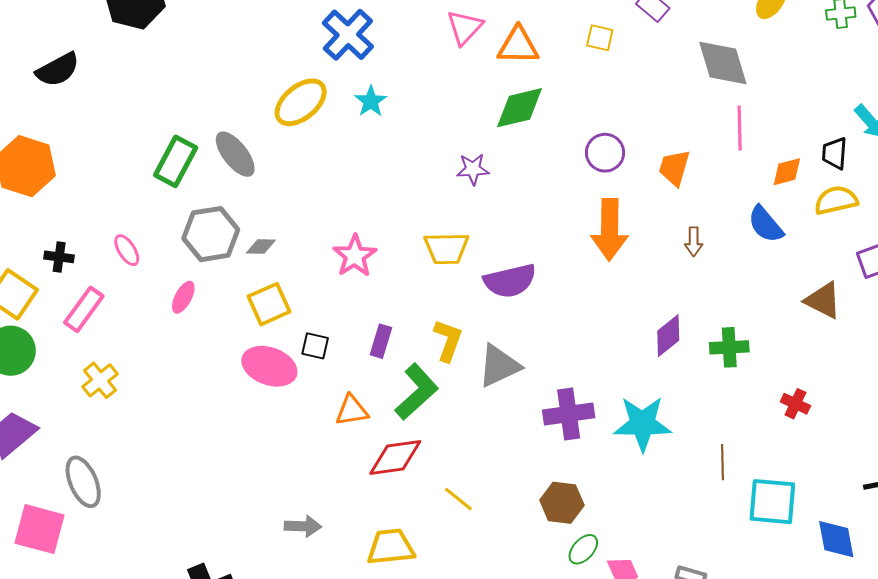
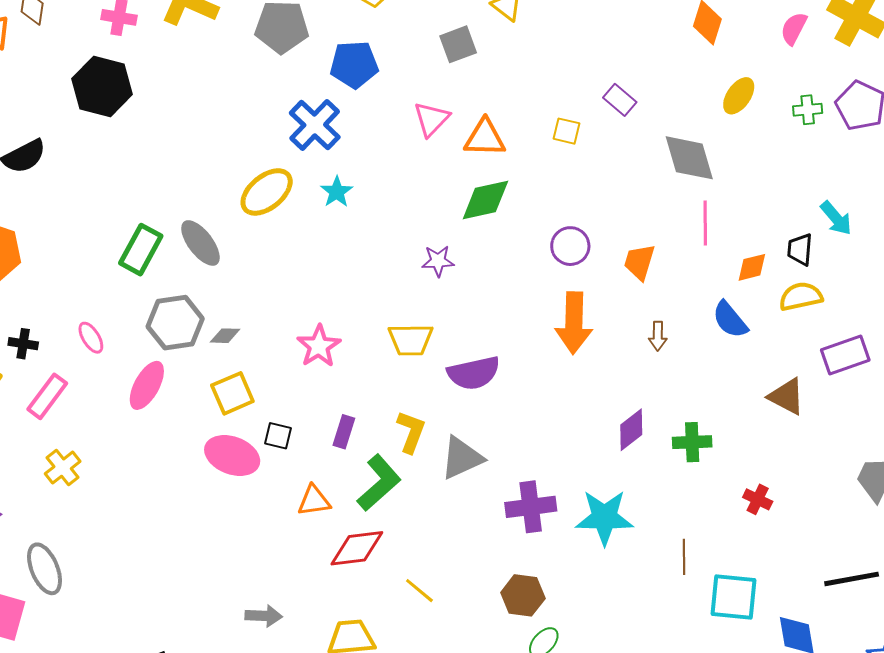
pink ellipse: (183, 297) -> (147, 385), size x1.5

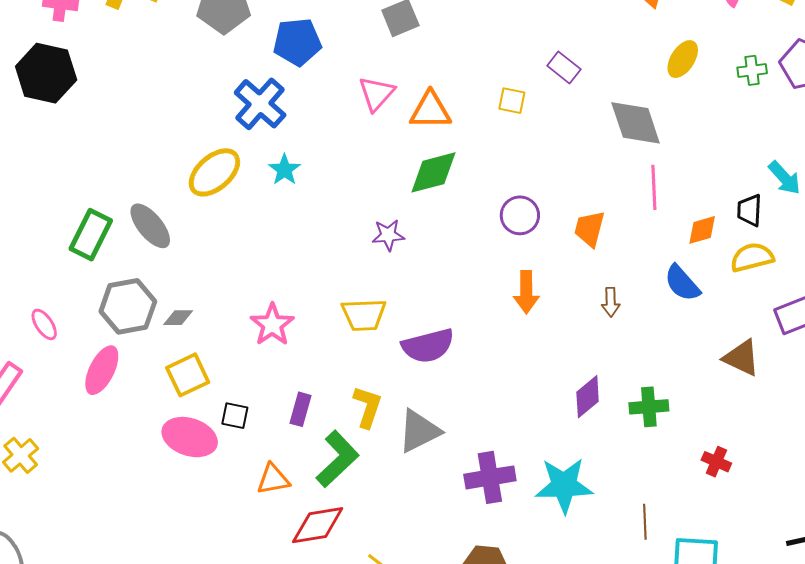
orange arrow: (574, 323) -> (526, 292), size x0.7

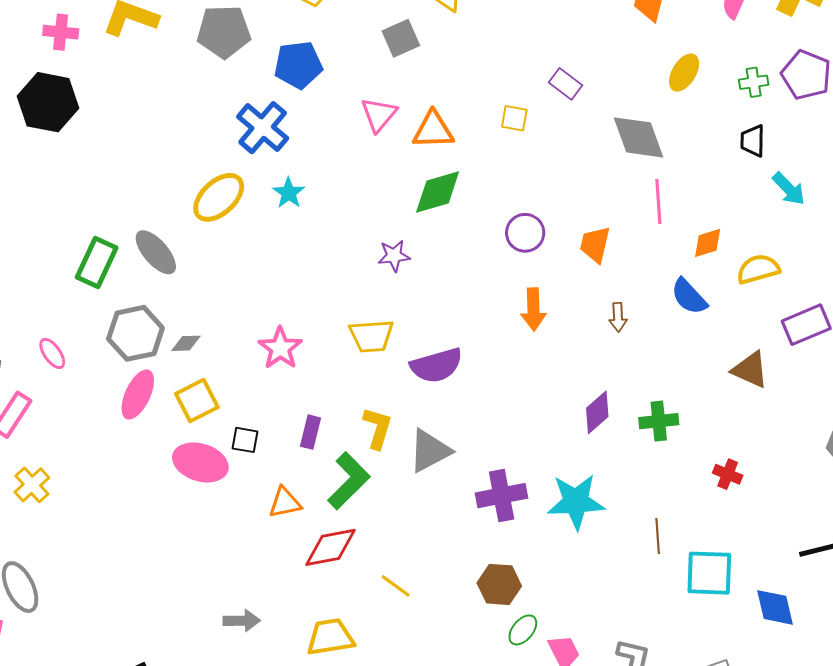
black trapezoid: (749, 210) -> (753, 141), moved
pink ellipse: (102, 370) -> (138, 394), moved

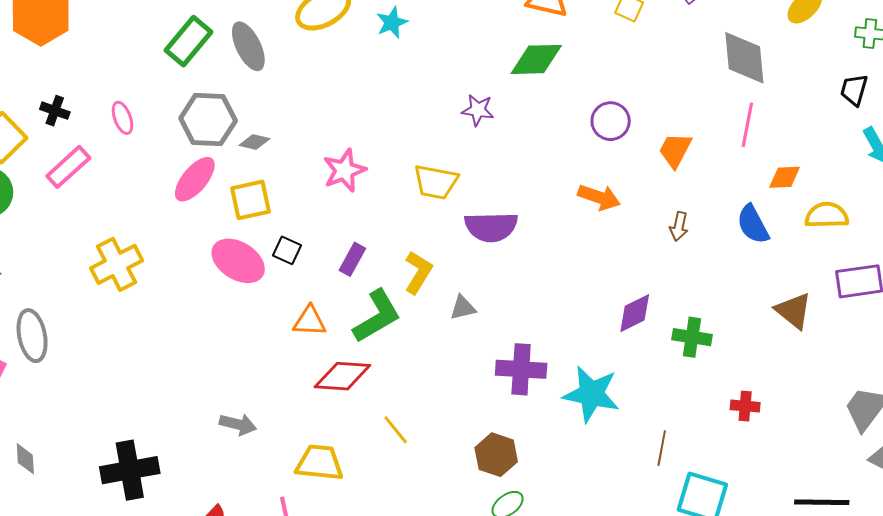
orange arrow: (533, 309) -> (599, 197), turned -84
gray triangle: (430, 451) -> (463, 308), size x0.6
red cross: (728, 474) -> (745, 406), turned -32
yellow cross: (32, 485) -> (117, 264), moved, size x1.4

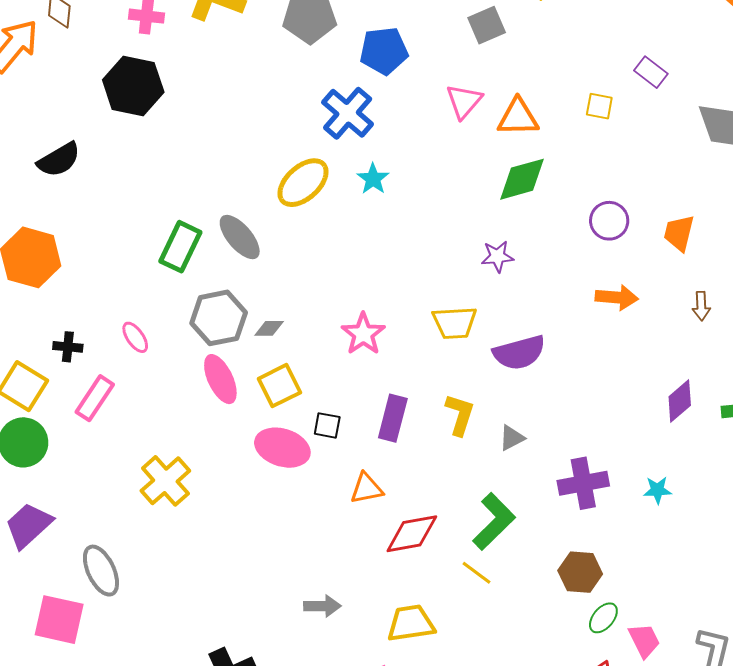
purple star: (478, 110) -> (497, 256), moved
pink ellipse: (195, 179) -> (220, 379), turned -51
purple rectangle: (352, 259) -> (393, 418), size x1.4
green L-shape: (377, 316) -> (494, 521), moved
cyan star: (591, 394) -> (657, 490), size x0.5

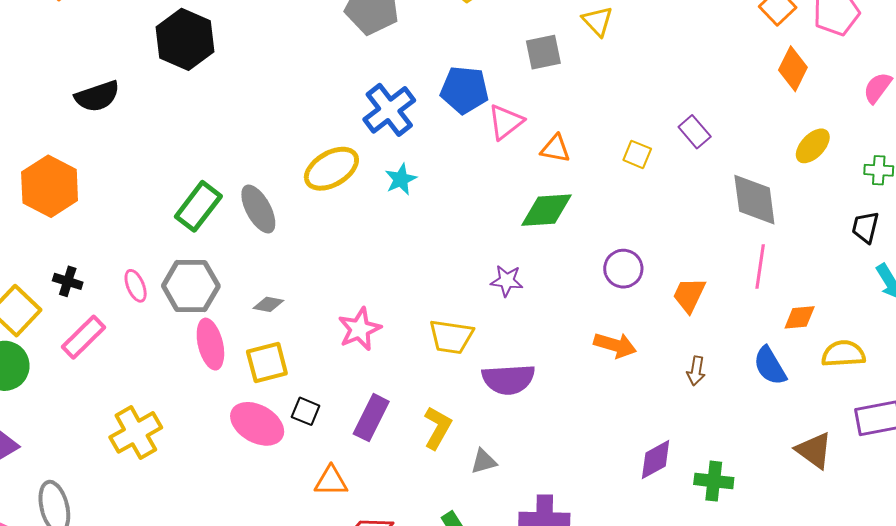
blue pentagon: (384, 51) -> (464, 90), moved
orange triangle: (518, 117) -> (555, 149), size x0.7
gray hexagon: (219, 318) -> (191, 286), moved

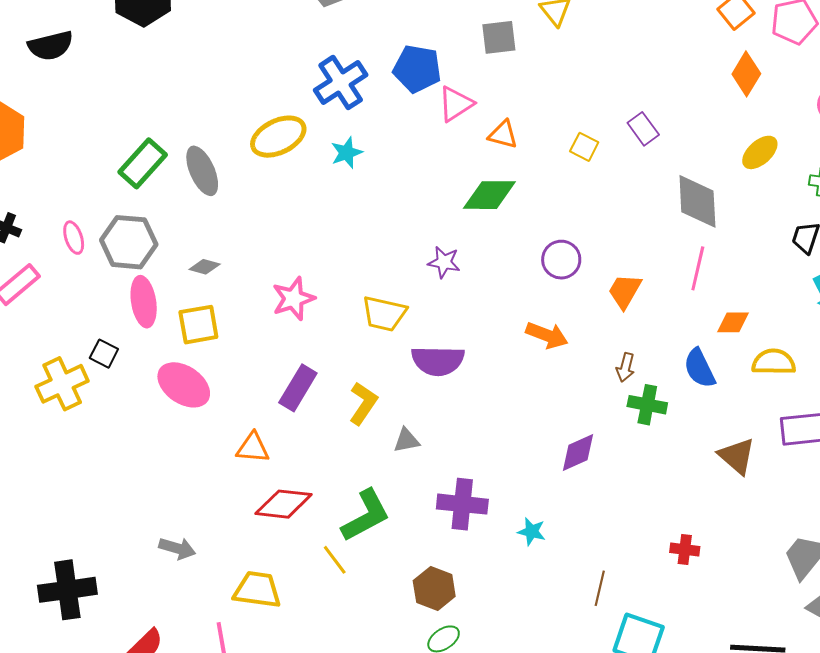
black square: (306, 411) -> (104, 354), moved
green cross: (714, 481) -> (647, 405), moved

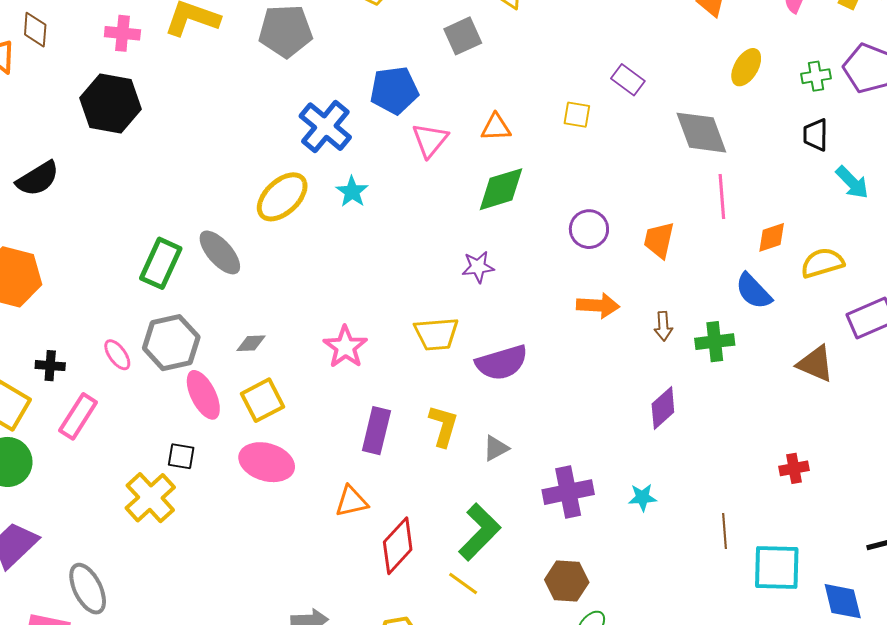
pink triangle: (456, 104) -> (430, 140), moved
brown arrow: (625, 367) -> (663, 326), moved
red diamond: (284, 504) -> (398, 546), turned -36

